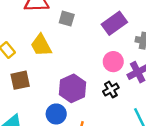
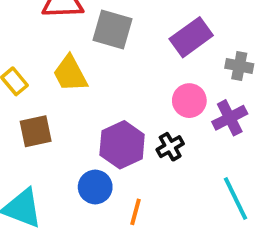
gray square: (67, 19) -> (112, 29), size x1.5
black cross: (111, 90) -> (170, 147), moved

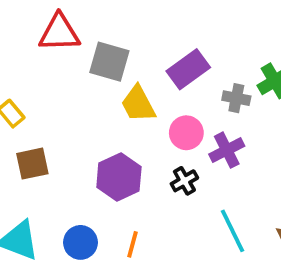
yellow trapezoid: (70, 74) -> (138, 104), moved
black cross: (170, 147) -> (184, 181), moved
blue circle: (95, 187) -> (80, 242), moved

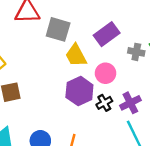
purple cross: (227, 150) -> (130, 103), moved
purple hexagon: (119, 177) -> (79, 91), moved

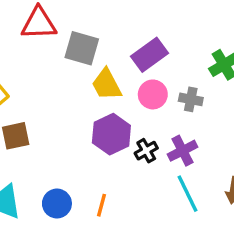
gray cross: (136, 52) -> (191, 99), moved
pink circle: (105, 73) -> (153, 94), moved

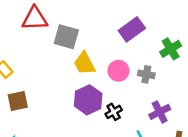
purple rectangle: (149, 55) -> (132, 29), moved
purple cross: (183, 151) -> (160, 112), moved

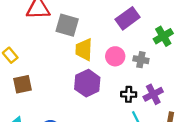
yellow trapezoid: (84, 63) -> (84, 50), turned 30
black cross: (114, 112) -> (129, 94), moved, turned 32

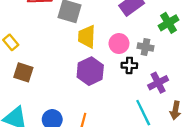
brown square: (22, 84) -> (23, 72), turned 30
black cross: (129, 94) -> (129, 65), moved

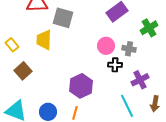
yellow trapezoid: (87, 37) -> (44, 40), moved
purple hexagon: (90, 71) -> (81, 86), moved
brown square: (23, 72) -> (23, 71), turned 30

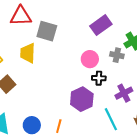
gray cross: (129, 49) -> (117, 55), moved
purple hexagon: (81, 86) -> (82, 99), moved

